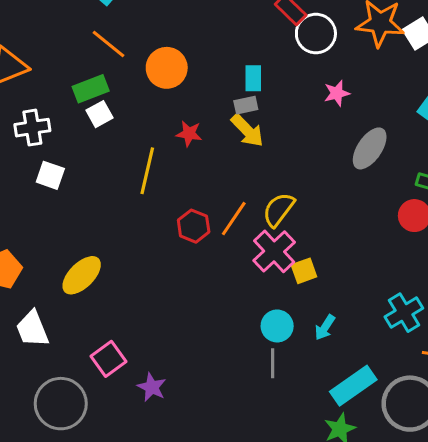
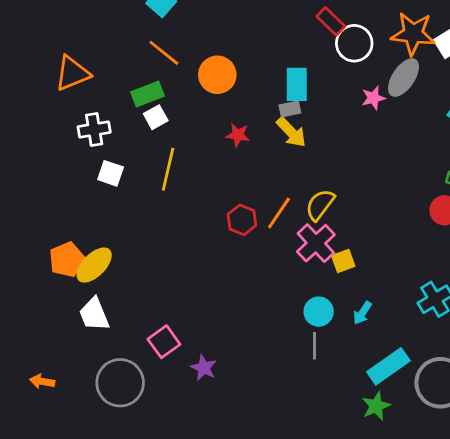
cyan rectangle: (253, 78) -> (297, 84), size x1.4
gray ellipse: (370, 148) -> (403, 77), moved
yellow line: (147, 171) -> (168, 169), moved
yellow ellipse: (82, 275) -> (94, 265), moved

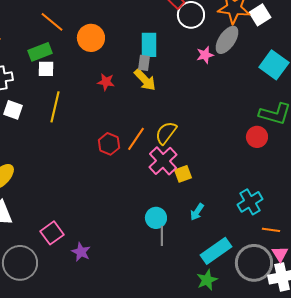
gray rectangle: (290, 109) -> (144, 63), turned -70
white square: (156, 117) -> (46, 69), turned 30
cyan circle: (319, 312) -> (156, 218), moved

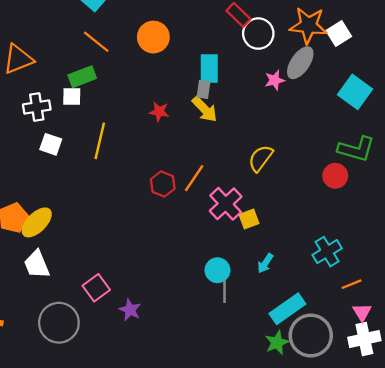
orange circle: (91, 38) -> (153, 37), moved
white square: (46, 69) -> (72, 97), moved
yellow semicircle: (166, 133) -> (261, 158), moved
orange line: (271, 230) -> (352, 284), turned -30
gray circle: (254, 263) -> (311, 336), moved

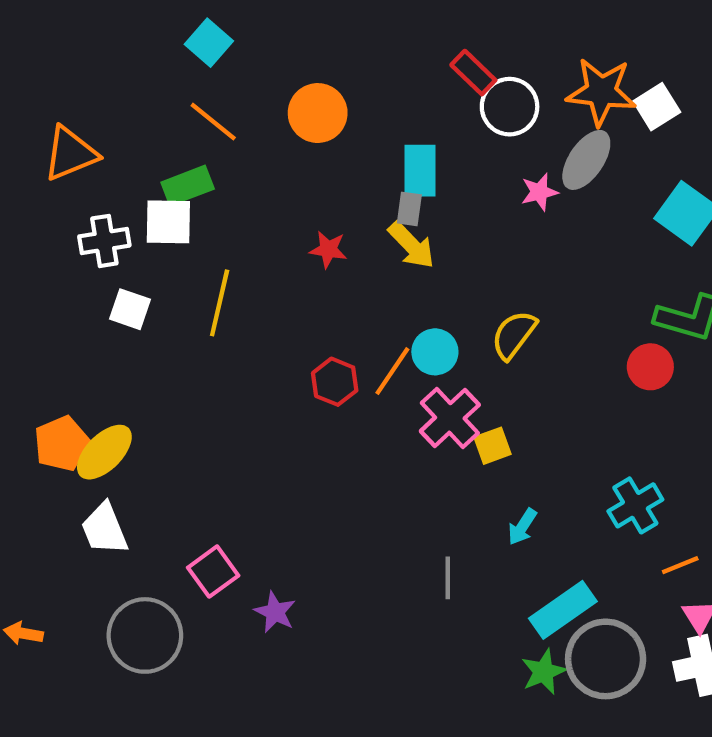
white square: (72, 97) -> (168, 222), size x1.4
cyan circle: (217, 270) -> (435, 352), moved

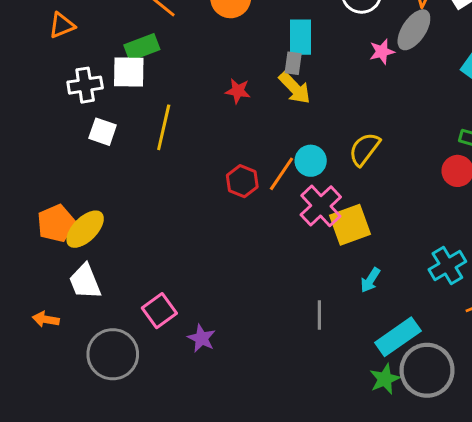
orange triangle: (70, 154) -> (62, 25), size x0.7
yellow square: (493, 446) -> (350, 225), size x1.6
orange arrow: (23, 633) -> (46, 319), moved

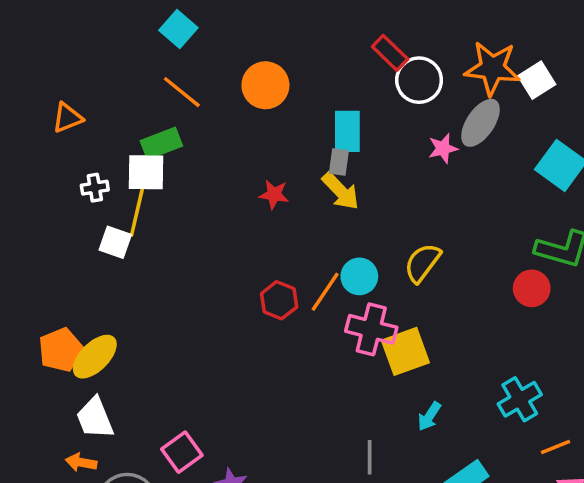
white cross: (85, 85) -> (95, 188), size x0.7
yellow line: (164, 127) -> (137, 210), moved
pink cross: (321, 206) -> (371, 329), turned -33
orange arrow: (46, 319) -> (81, 462), moved

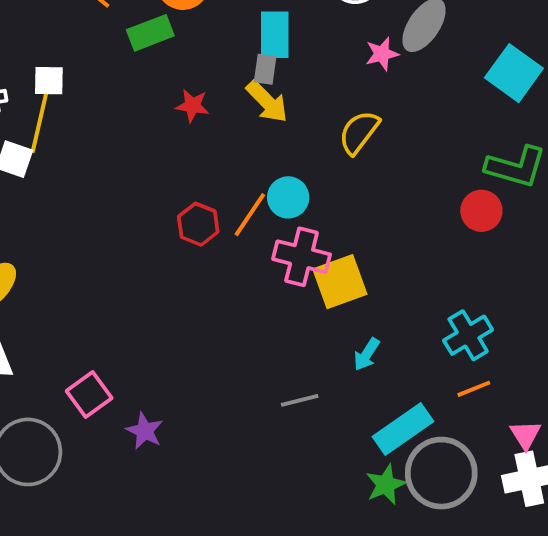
green rectangle: (161, 143) -> (150, 33), moved
white square: (146, 172) -> (49, 81), size x0.7
yellow semicircle: (422, 263) -> (359, 132), moved
orange line: (556, 447) -> (474, 389), moved
gray line: (370, 457) -> (300, 400), turned 76

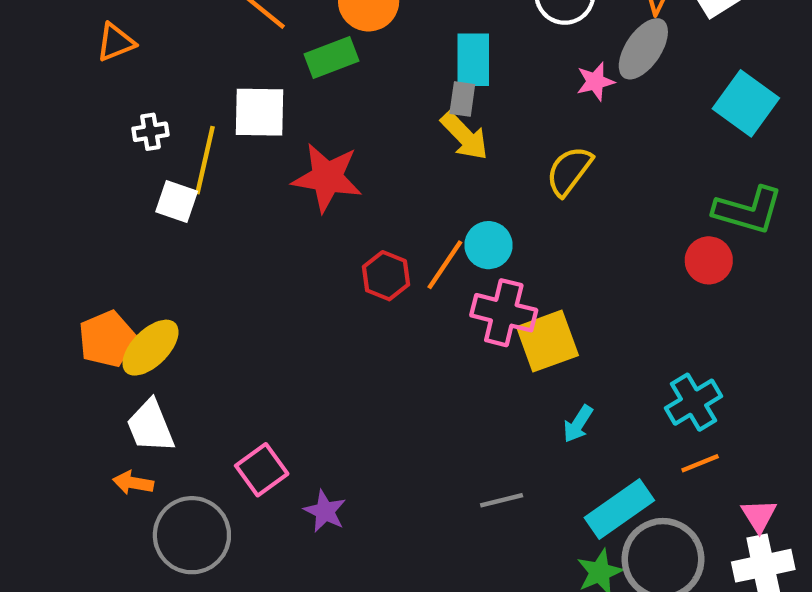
white square: (49, 81) -> (260, 112), moved, size x1.5
red star: (192, 106) -> (327, 178), moved, size x1.8
gray line: (300, 400) -> (502, 500), moved

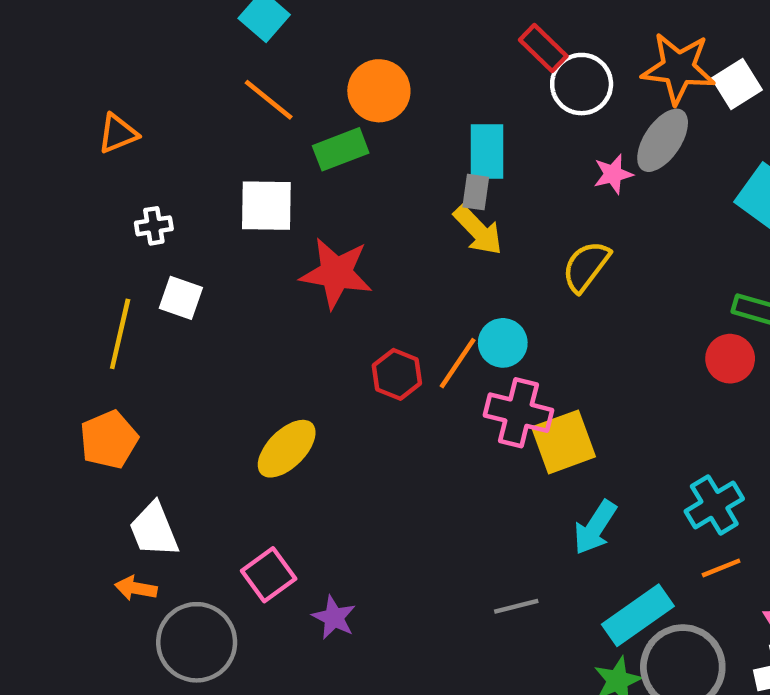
yellow line: (205, 160) -> (120, 334), moved
yellow ellipse: (150, 348) -> (287, 449), moved
cyan arrow: (578, 424) -> (595, 527), size x1.4

